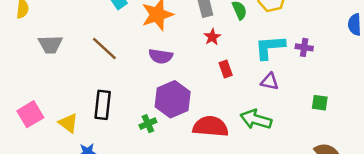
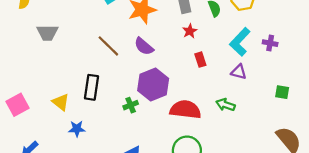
cyan L-shape: (270, 47) -> (240, 42), turned -44
brown line: (104, 49) -> (108, 46), moved
purple semicircle: (161, 56) -> (144, 46), turned 30
pink square: (30, 114) -> (17, 105), moved
green arrow: (256, 119) -> (225, 105), size x0.7

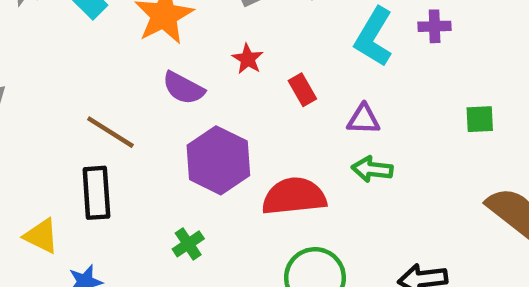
red star: (190, 31) -> (248, 59), moved
brown line: (108, 46) -> (110, 132), moved
purple triangle: (239, 72) -> (363, 119), moved
green cross: (131, 105) -> (188, 244), moved

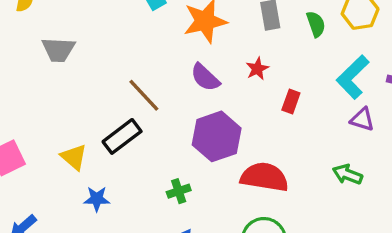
red rectangle: (302, 90) -> (291, 101), turned 35
purple triangle: (363, 119) -> (362, 119), moved
green arrow: (372, 169) -> (347, 174), moved
black rectangle: (96, 193) -> (122, 136), turned 42

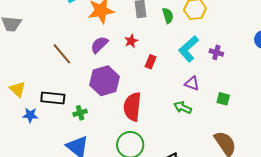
purple semicircle: (205, 77) -> (99, 45), turned 90
purple triangle: (362, 119) -> (192, 84), moved
black rectangle: (122, 136) -> (53, 98), moved, turned 40
red semicircle: (264, 177) -> (132, 107), turned -96

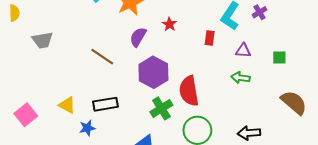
purple cross: (216, 52) -> (259, 12), turned -32
red rectangle: (151, 62) -> (210, 38), moved
green cross: (80, 113) -> (161, 108), moved, size x1.5

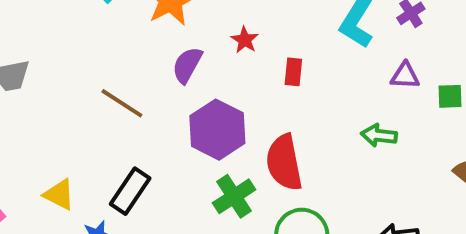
red rectangle: (210, 38) -> (293, 72), moved
purple triangle: (243, 51) -> (405, 76), moved
black rectangle: (105, 104) -> (130, 191), turned -45

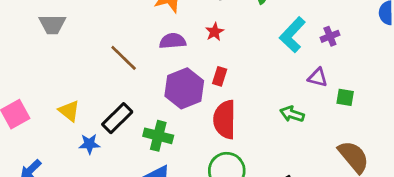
purple semicircle: (187, 65) -> (173, 41), turned 45
red rectangle: (293, 72) -> (220, 76), moved
green cross: (234, 196) -> (158, 136), moved, turned 36

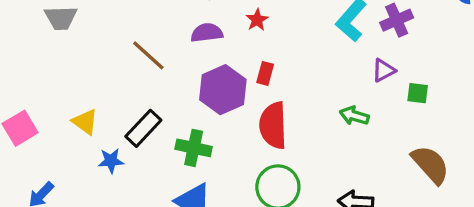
purple cross: (330, 36) -> (397, 20), size x1.4
purple triangle: (318, 77) -> (384, 70), turned -40

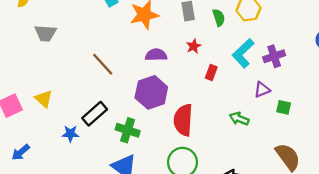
red star: (257, 20) -> (194, 46), moved
purple semicircle: (207, 33) -> (156, 55), moved
red rectangle: (265, 73) -> (211, 72), moved
yellow triangle: (85, 122) -> (44, 99), moved

